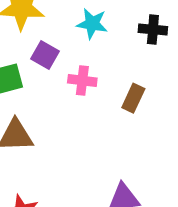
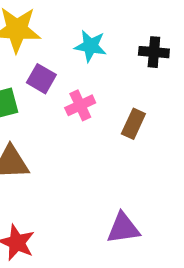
pink cross: (82, 81) -> (80, 105), turned -32

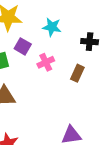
black cross: (154, 52) -> (90, 42), moved

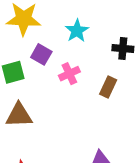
cyan star: (52, 27) -> (77, 31), turned 30

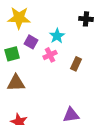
cyan star: (77, 31) -> (57, 36), moved
black cross: (123, 49) -> (86, 19), moved

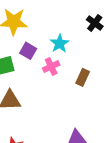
black cross: (86, 19) -> (95, 23), turned 32

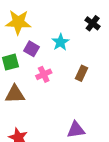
pink cross: (51, 67) -> (44, 74), moved

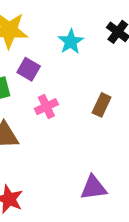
cyan star: (60, 42) -> (71, 42), moved

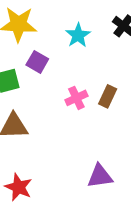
pink cross: (46, 107) -> (76, 98), moved

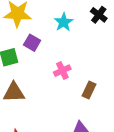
brown rectangle: (108, 96) -> (89, 90), moved

